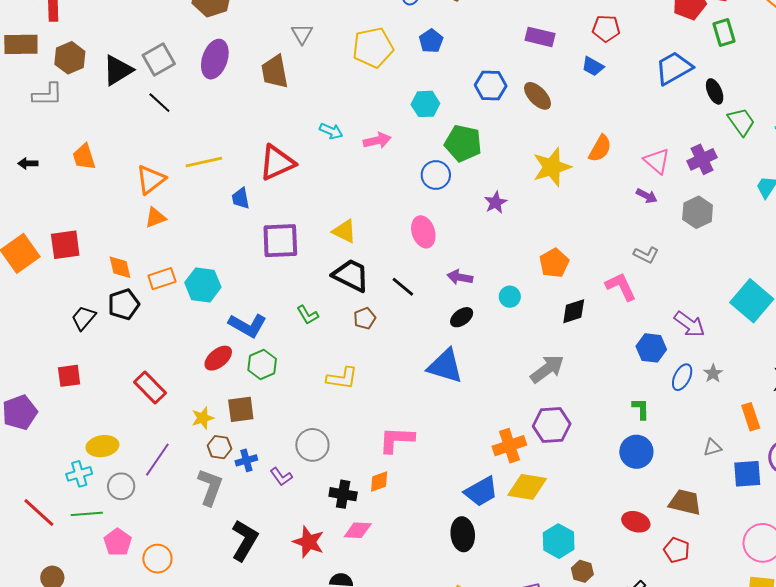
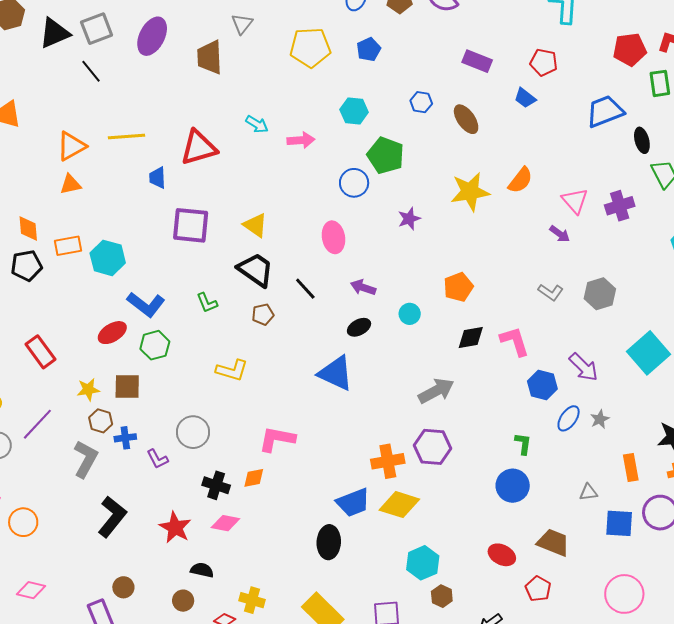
blue hexagon: (491, 85) -> (421, 102), size x0.7
gray hexagon: (698, 212) -> (600, 294), moved
pink L-shape: (621, 287) -> (515, 341), moved

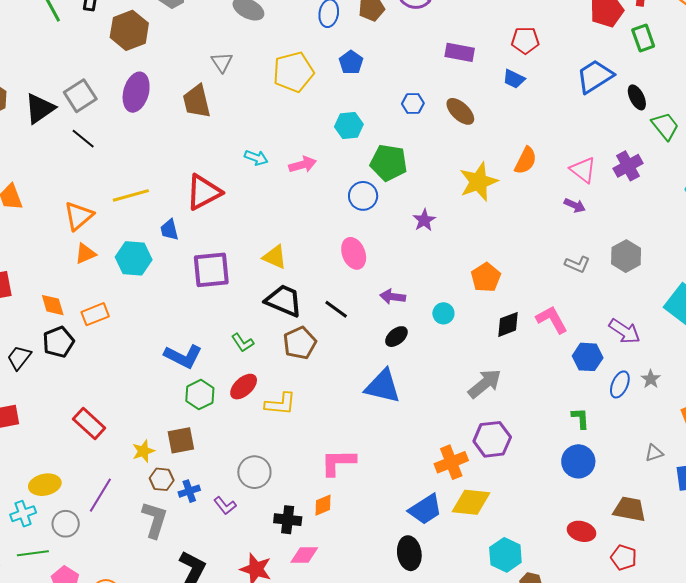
cyan hexagon: (108, 258) -> (134, 258), moved
brown pentagon: (263, 314) -> (300, 343), size x1.5
red ellipse: (112, 333) -> (244, 387), moved

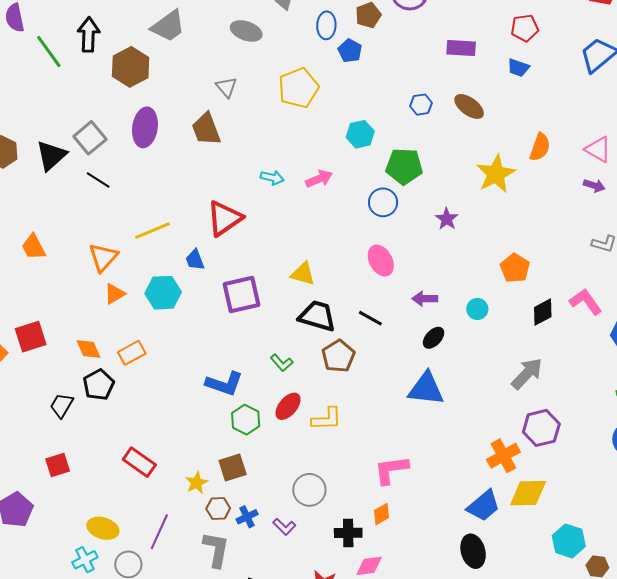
blue pentagon: (351, 62) -> (350, 51), moved
yellow ellipse: (45, 485) -> (103, 528), turned 36

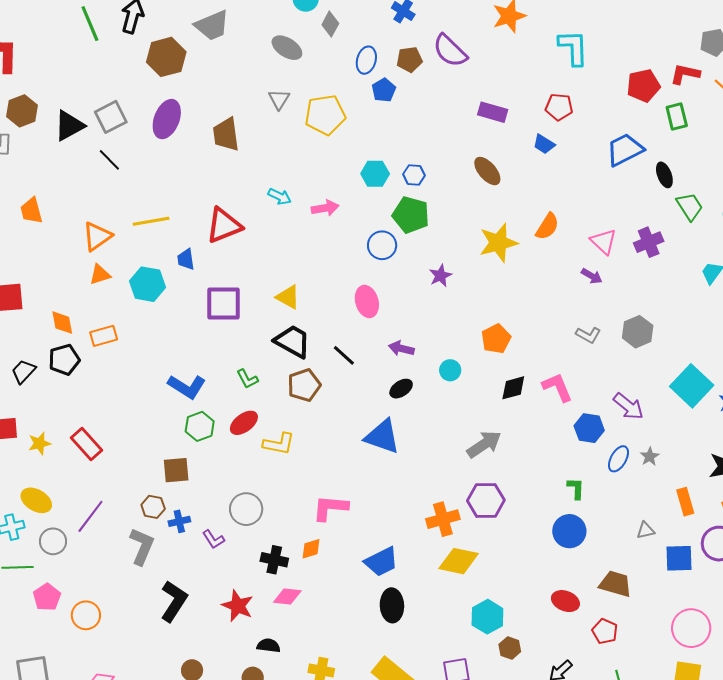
gray triangle: (226, 87) -> (279, 99), moved
blue hexagon: (421, 105) -> (414, 175), moved
yellow star: (197, 483) -> (39, 443), moved
blue trapezoid: (484, 506) -> (381, 562), moved

